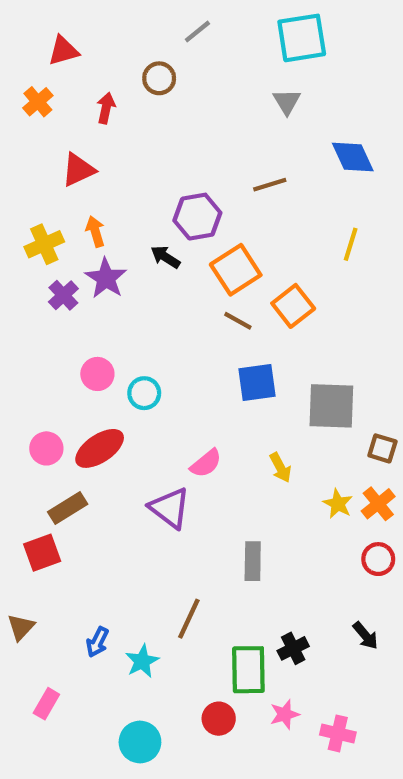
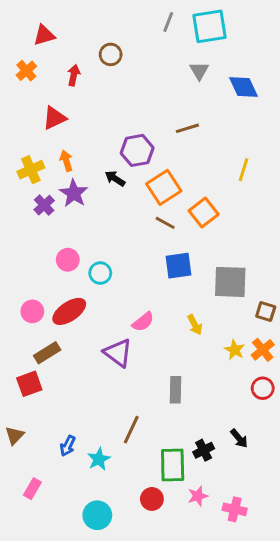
gray line: (197, 32) -> (168, 22), moved, turned -30
blue diamond: (353, 157) -> (243, 87), moved
black arrow: (365, 636) -> (239, 438), moved

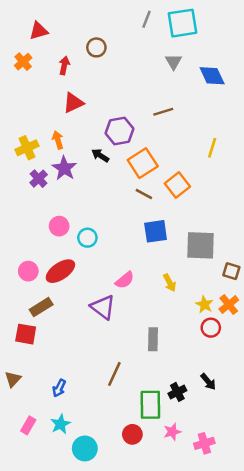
red triangle: (54, 118) -> (73, 103), moved
red square: (29, 384) -> (26, 334), turned 30
red circle: (263, 388) -> (211, 328), moved
cyan star: (99, 459) -> (60, 424), moved
pink cross: (235, 509) -> (204, 443), turned -30

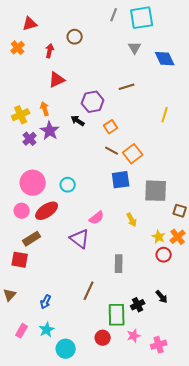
orange square: (143, 163) -> (111, 127), size x0.6
orange square: (177, 185) -> (133, 154), moved
pink circle: (59, 226) -> (33, 183), moved, size x1.6

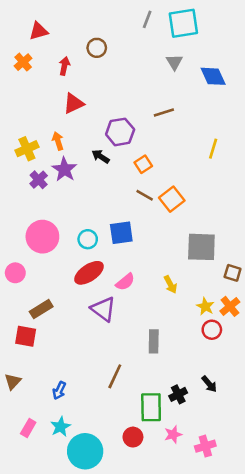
blue square: (121, 180) -> (121, 233), moved
pink circle: (22, 211) -> (15, 273), moved
red ellipse: (47, 211) -> (89, 273), moved
cyan circle: (66, 349) -> (85, 451), size x1.4

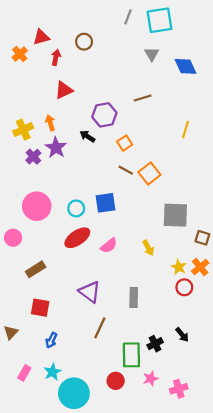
red triangle: (39, 31) -> (41, 37), moved
purple triangle: (103, 309) -> (90, 292), moved
red square: (26, 336) -> (40, 308), moved

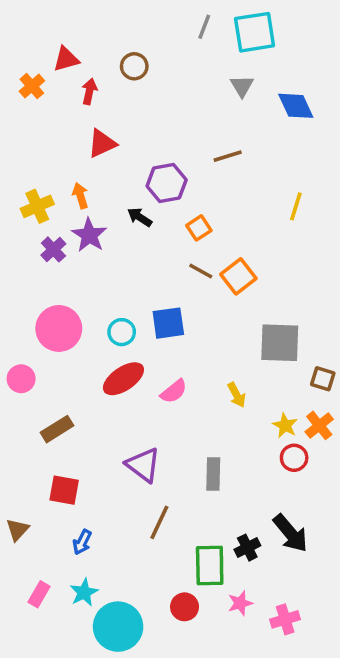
black arrow: (182, 335) -> (290, 533), size x1.6

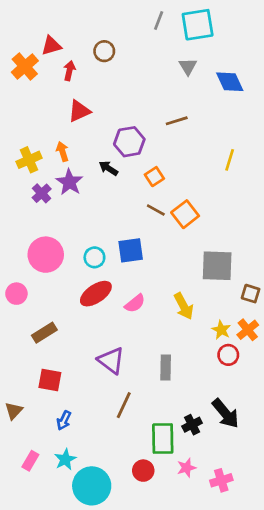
orange cross: (32, 86) -> (25, 66), size x1.4
yellow arrow: (237, 395) -> (184, 306), size x1.4

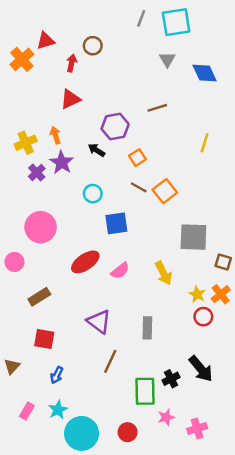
red arrow: (69, 71) -> (72, 63), moved
cyan circle: (94, 257) -> (93, 194), moved
red circle: (143, 471) -> (128, 432), moved

